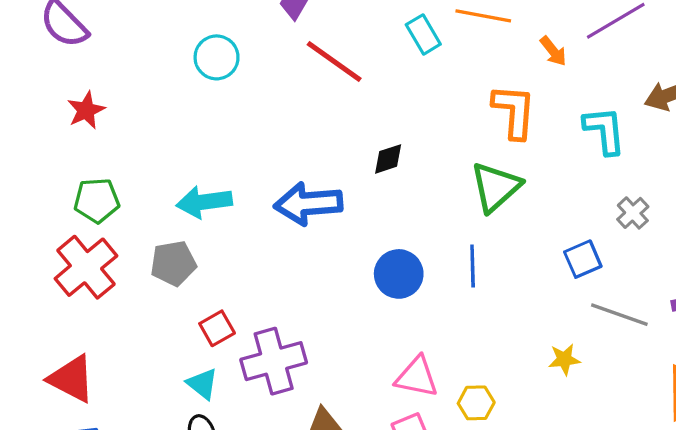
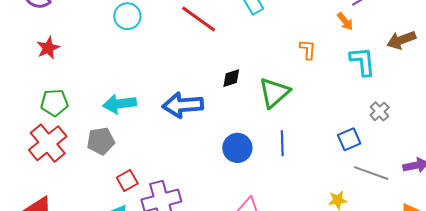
orange arrow: (553, 51) -> (345, 21), moved
orange L-shape: (514, 111) -> (308, 50), size x0.6
green triangle: (496, 187) -> (274, 93), moved

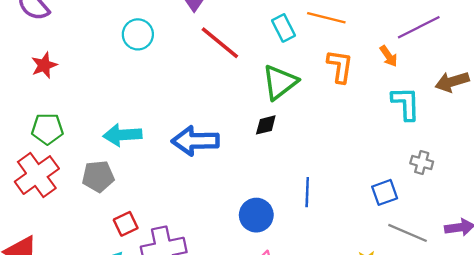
orange L-shape: (308, 50) -> (340, 66), moved, size x1.4
black diamond: (231, 78) -> (266, 125), moved
green triangle: (274, 93) -> (280, 82), moved
gray cross: (380, 111) -> (422, 163), turned -36
blue circle: (237, 148) -> (256, 215), moved

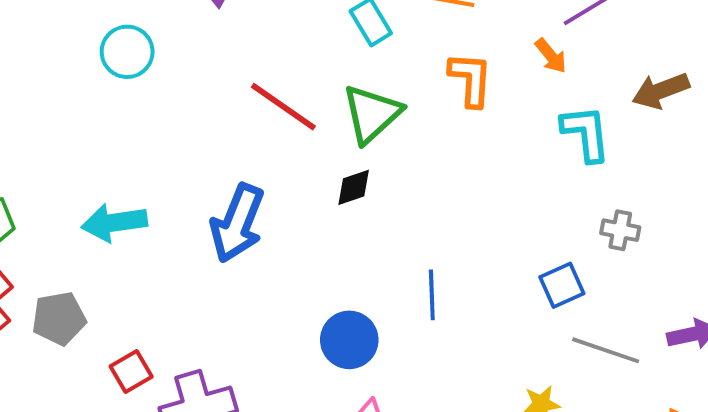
red line: (220, 43) -> (283, 107), moved
blue arrow: (195, 141) -> (237, 223), turned -63
gray pentagon: (98, 176) -> (59, 318), moved

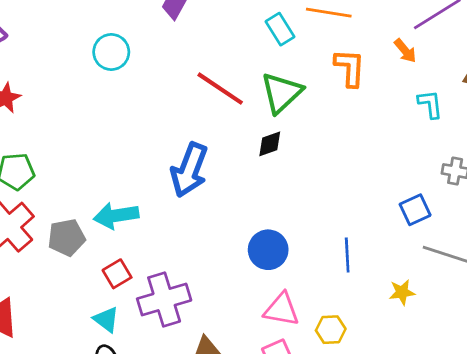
cyan L-shape: (586, 133) -> (430, 104), size x0.7
cyan arrow: (114, 223) -> (116, 216), moved
blue line: (432, 295) -> (347, 255), moved

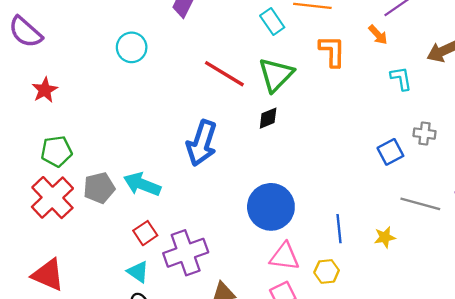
blue square: (415, 210) -> (390, 152), moved
cyan arrow: (116, 216) -> (142, 184), turned 33
gray pentagon: (66, 238) -> (99, 188), moved
blue circle: (268, 250) -> (271, 207), size x1.4
blue line: (347, 255) -> (339, 229), moved

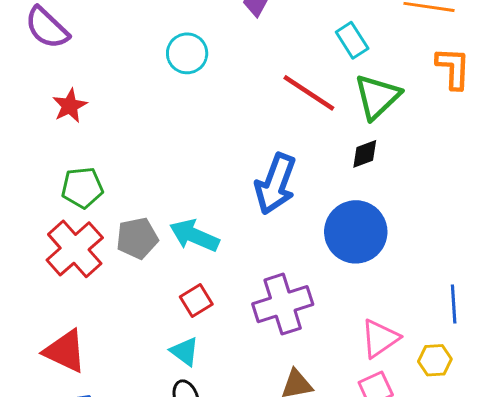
cyan rectangle: (272, 22) -> (352, 40), moved
blue circle: (271, 207) -> (356, 232), moved
purple cross: (186, 253) -> (283, 304), moved
pink triangle: (284, 257) -> (380, 338), turned -44

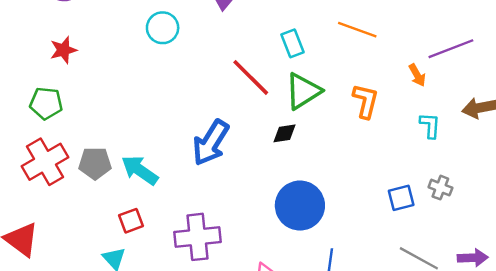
orange L-shape: (453, 68) -> (366, 101), moved
green pentagon: (82, 188) -> (46, 103), moved
blue circle: (356, 232) -> (300, 206), moved

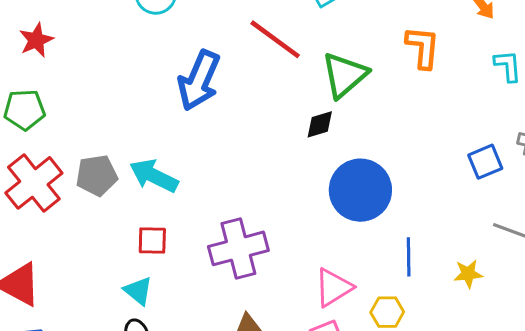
green triangle: (303, 91) -> (344, 75), moved
black diamond: (285, 133) -> (320, 124), moved
blue arrow: (211, 143) -> (199, 80), moved
red square: (131, 221) -> (152, 241), turned 30

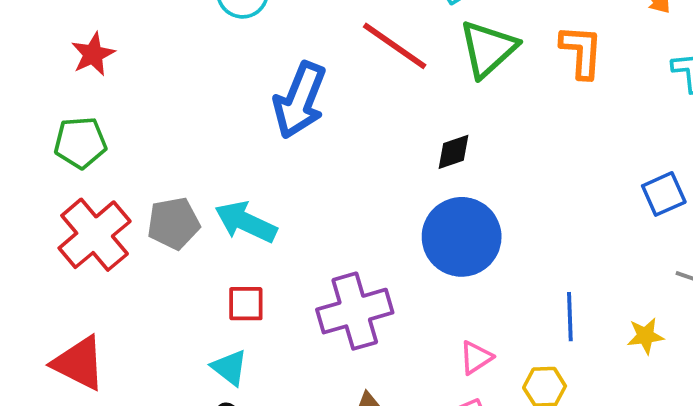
green triangle: (344, 75) -> (488, 49), moved
blue circle: (360, 190) -> (462, 237), moved
pink triangle: (333, 288) -> (476, 358), size x0.7

